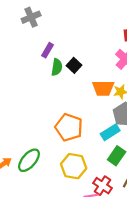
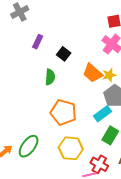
green semicircle: (57, 67) -> (50, 77), moved
orange trapezoid: (103, 88) -> (93, 73), turned 45

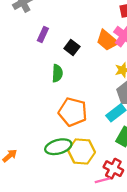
orange trapezoid: (93, 73) -> (107, 40), moved
green ellipse: (29, 146) -> (58, 147), moved, turned 40

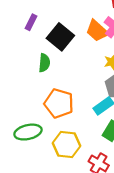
black square: (72, 48) -> (60, 37), size x1.6
green ellipse: (58, 147) -> (28, 132), moved

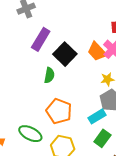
purple rectangle: (31, 22) -> (41, 39), size x1.6
green ellipse: (28, 132) -> (30, 134), turned 35

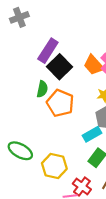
purple rectangle: (41, 39) -> (48, 51), moved
orange pentagon: (59, 111) -> (60, 103), moved

